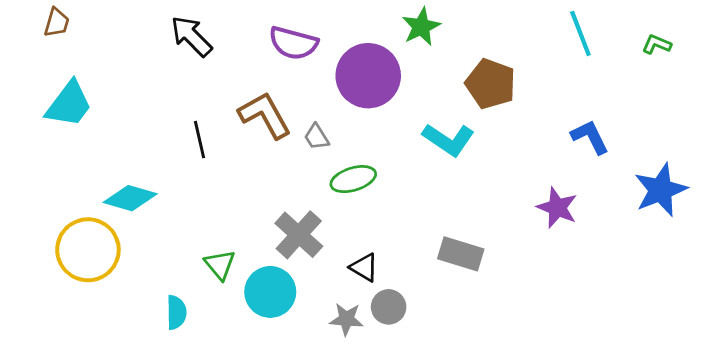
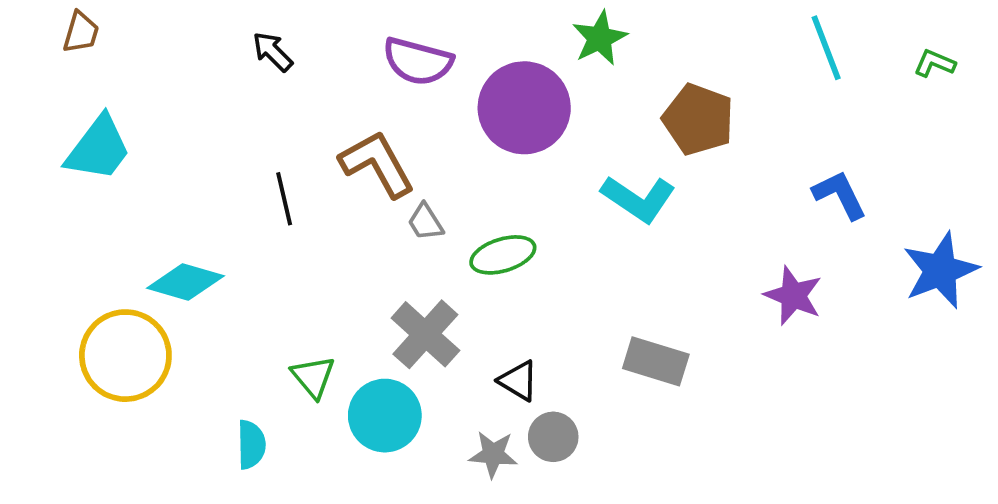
black arrow: (191, 36) -> (273, 52), size x0.7
gray trapezoid: (316, 137) -> (425, 222), moved

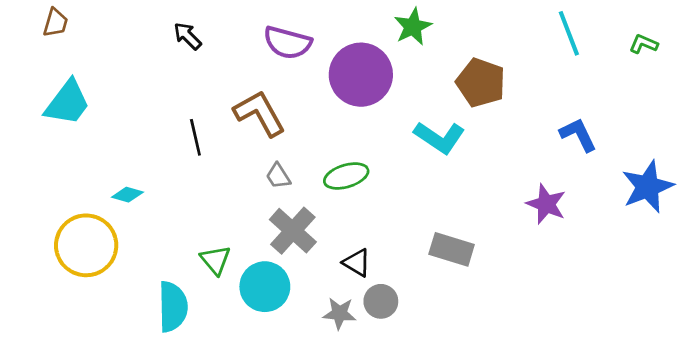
gray trapezoid: (425, 222) -> (278, 176), moved
cyan diamond: (185, 282) -> (127, 195), size x0.6
cyan semicircle: (251, 445) -> (173, 307), size x1.5

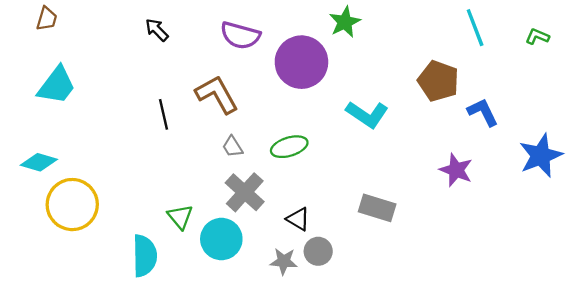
brown pentagon: (481, 83) -> (438, 81), moved
cyan diamond: (127, 195) -> (39, 162), moved, size x1.4

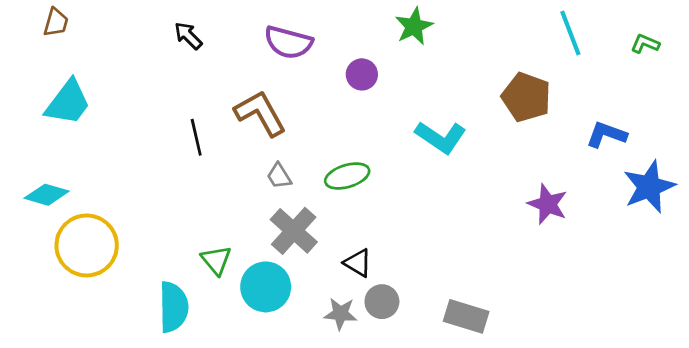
purple circle: (301, 62) -> (362, 74), size x0.5
blue L-shape: (483, 112) -> (606, 135), moved, turned -44
gray rectangle: (377, 208) -> (466, 316), moved

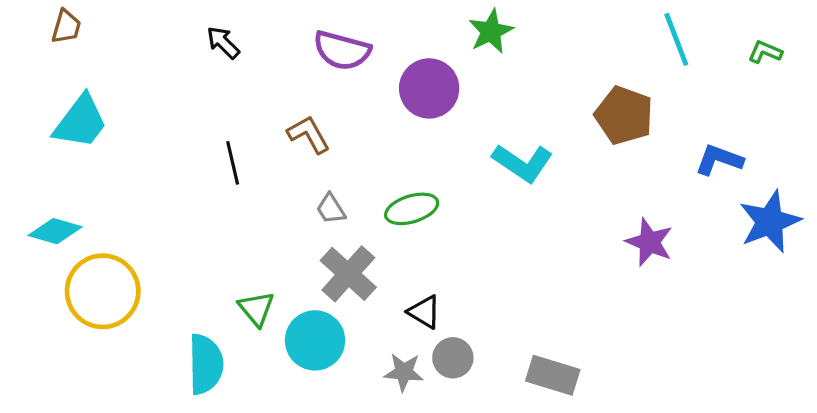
purple circle: (362, 74) -> (429, 88), size x1.6
brown L-shape: (260, 113) -> (309, 134), size x0.7

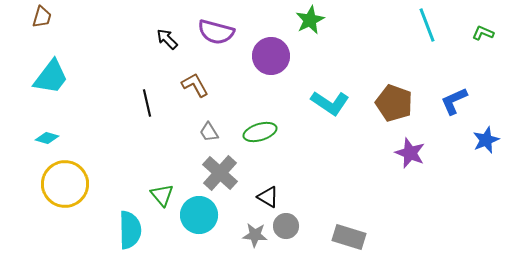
black arrow: (223, 42) -> (167, 39), moved
brown pentagon: (624, 115) -> (394, 103), moved
blue L-shape: (719, 160) -> (454, 101), turned -44
blue star: (770, 222) -> (486, 140), size x0.7
cyan diamond: (55, 231) -> (47, 138), moved, size x0.7

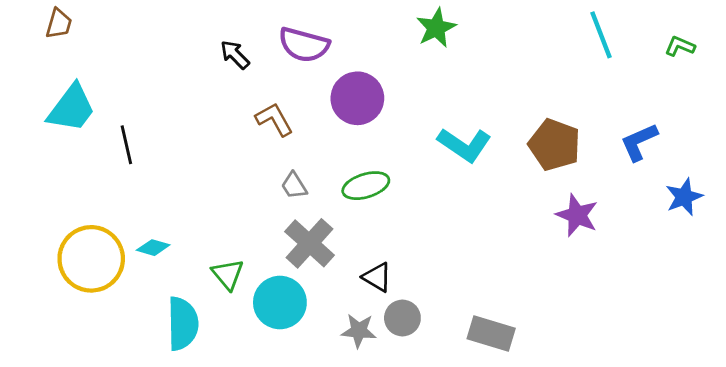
purple circle: (271, 56) -> (357, 98), moved
black line: (147, 103) -> (126, 145), moved
cyan diamond: (47, 138) -> (153, 248), moved

